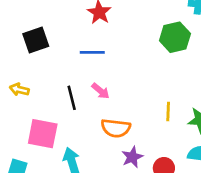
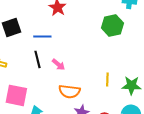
blue line: (92, 52) -> (42, 36), moved
black line: (72, 98) -> (37, 59), moved

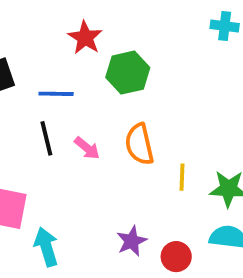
green hexagon: (112, 25) -> (128, 73), moved
orange semicircle: (69, 91) -> (139, 144), moved, turned 70

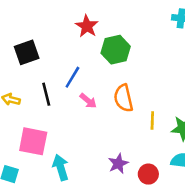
blue line: (56, 94) -> (72, 77), moved, turned -60
black line: (46, 138) -> (46, 94), moved

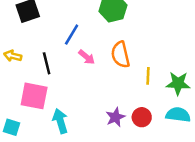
black line: (46, 94) -> (47, 63), moved
red circle: (148, 174) -> (142, 117), moved

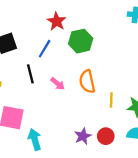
blue line: (72, 35) -> (45, 49), moved
black line: (47, 63) -> (30, 74), moved

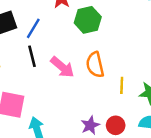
blue line: (45, 49) -> (33, 28), moved
pink arrow: (58, 84) -> (62, 67), size x1.5

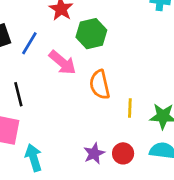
black line: (32, 56) -> (18, 94), moved
pink arrow: (62, 67) -> (62, 63), moved

